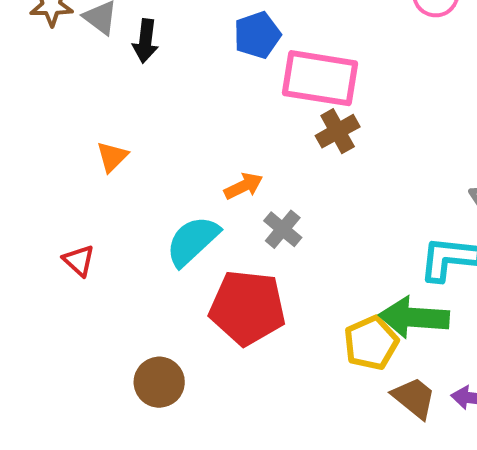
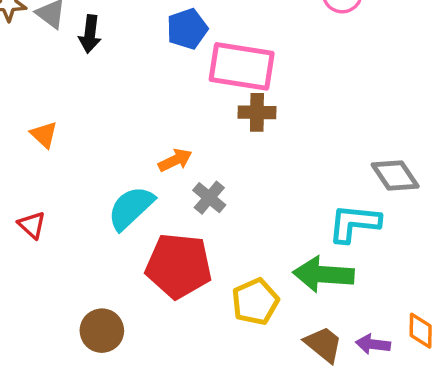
brown cross: (338, 131) -> (257, 112), turned 30
orange triangle: (112, 157) -> (44, 135), moved, turned -32
yellow pentagon: (371, 343) -> (255, 302), moved

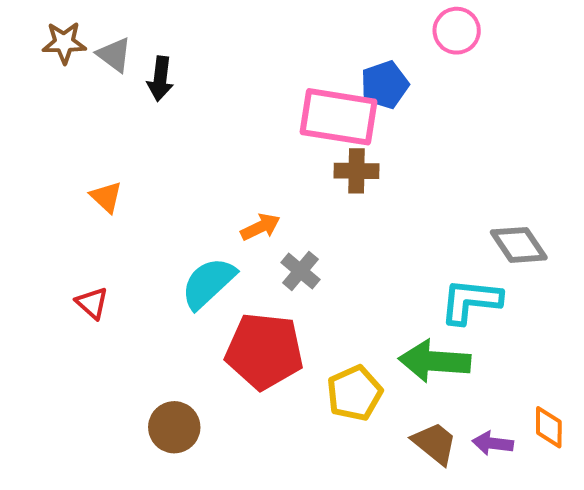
blue pentagon: (187, 29) -> (385, 85), moved

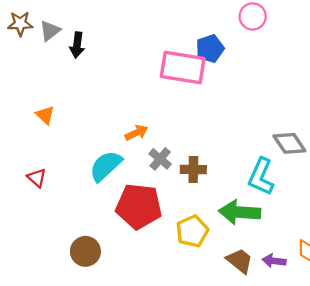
gray triangle: (114, 55) -> (50, 31), turned 45
brown cross: (357, 171) -> (193, 169), moved
cyan L-shape: (471, 301) -> (261, 177), turned -72

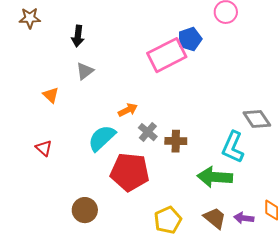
gray triangle: (50, 31) -> (85, 71), moved
pink rectangle: (183, 67) -> (167, 55), turned -36
yellow pentagon: (192, 231) -> (168, 220), moved

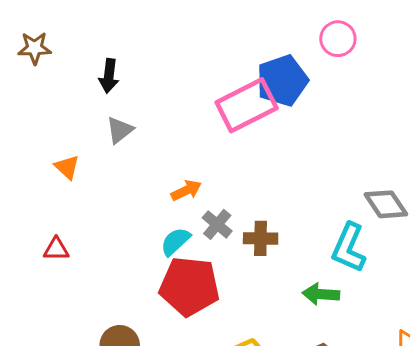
blue pentagon: (190, 39) -> (282, 80), size x1.4
cyan semicircle: (102, 138) -> (175, 241), moved, size x0.7
red triangle: (44, 148) -> (56, 249), turned -42
green arrow: (215, 177) -> (321, 294), size x0.7

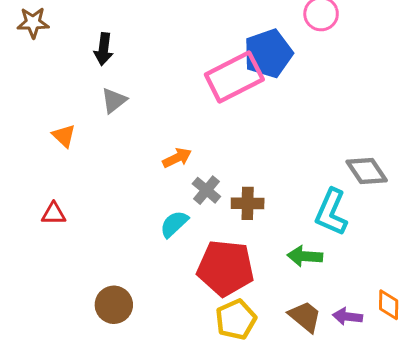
cyan semicircle: (175, 241) -> (174, 224), moved
red pentagon: (189, 286) -> (226, 268), moved

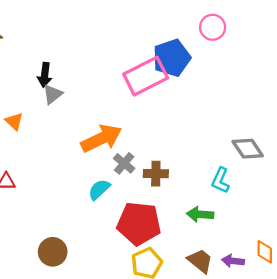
black arrow: (104, 49) -> (45, 75), moved
orange arrow: (177, 158) -> (101, 138), size x1.8
cyan L-shape: (331, 212) -> (220, 180), size x0.7

